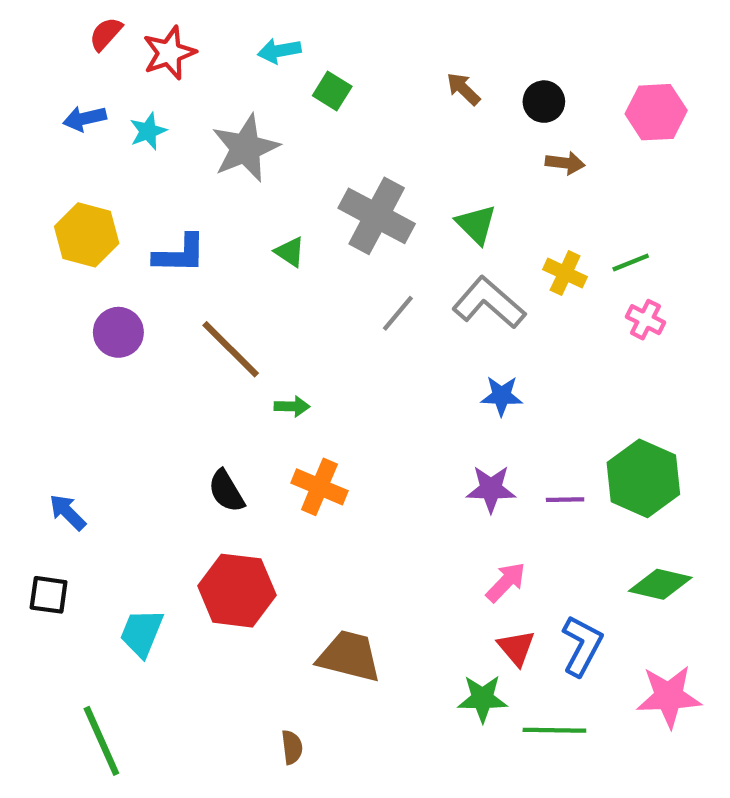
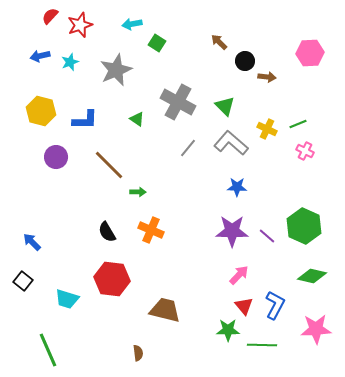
black circle: (544, 102) -> (245, 61), moved
purple star: (491, 489) -> (232, 231), size x1.4
purple line: (565, 500) -> (267, 236), turned 42
black square: (49, 595) -> (23, 281), turned 30
cyan trapezoid: (142, 633) -> (67, 299), turned -95

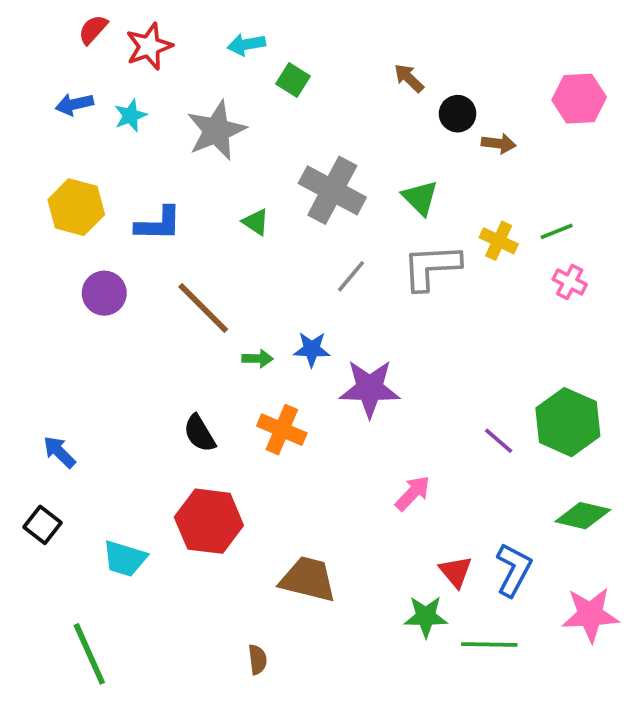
gray L-shape: (231, 143) -> (431, 267), turned -44
blue star: (237, 187) -> (312, 349), moved
purple star: (232, 231) -> (370, 388), moved
pink arrow: (239, 275) -> (413, 493), moved

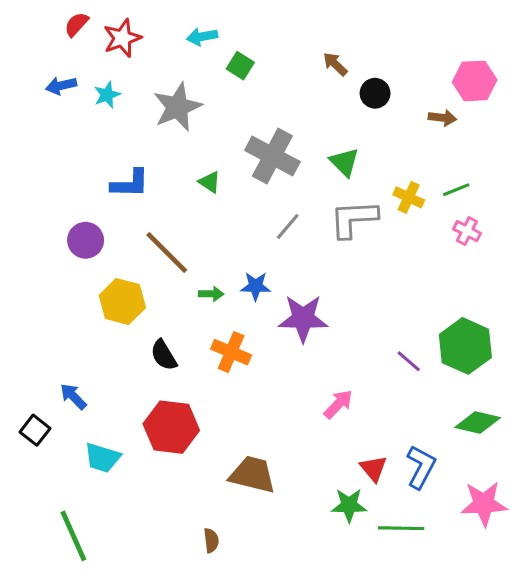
brown arrow: (499, 144) -> (442, 118), moved
yellow hexagon: (76, 207) -> (122, 302), moved
blue arrow: (59, 452) -> (73, 396), moved

